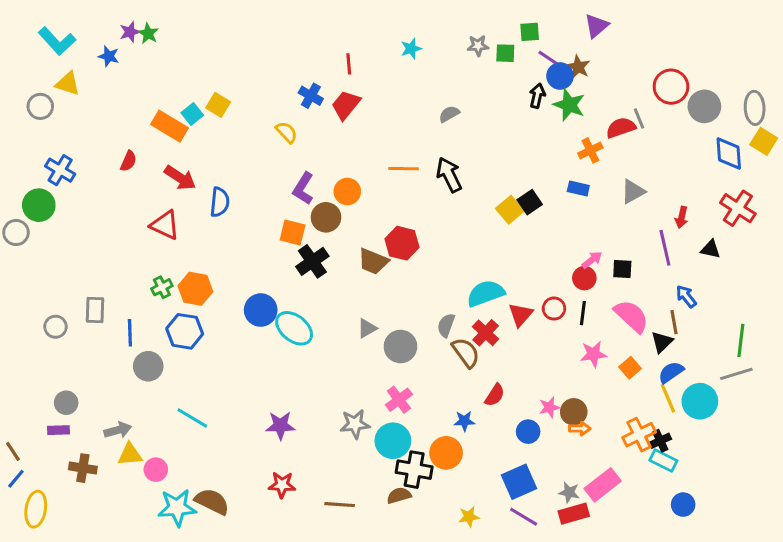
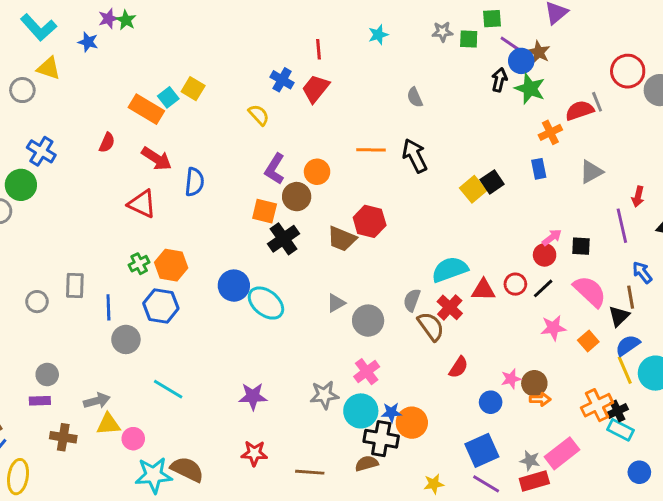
gray semicircle: (449, 114) -> (415, 97), turned -84
blue rectangle: (578, 188) -> (539, 169), turned 66
black line: (583, 313) -> (543, 288), turned 40
red triangle: (521, 315) -> (483, 290), turned 50
blue star: (464, 421) -> (391, 412), moved

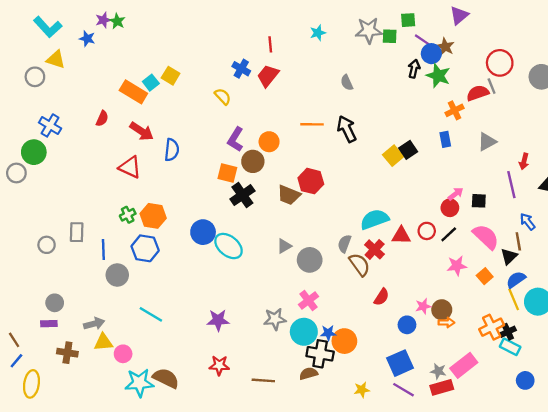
gray star: (442, 32) -> (369, 30), size x1.6
red circle: (628, 71) -> (500, 63), moved

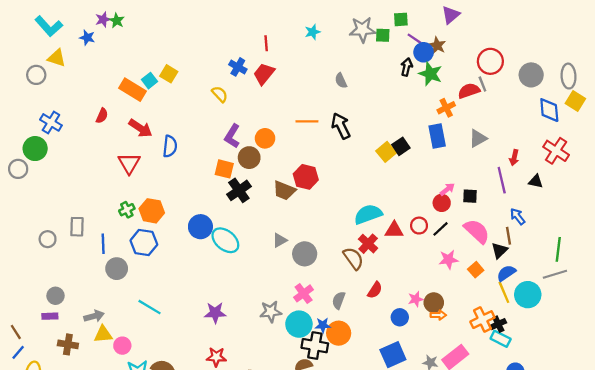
blue rectangle: (445, 139) -> (437, 136), size x1.5
red triangle: (130, 167) -> (129, 163), turned 35
gray semicircle: (344, 244) -> (339, 300), moved

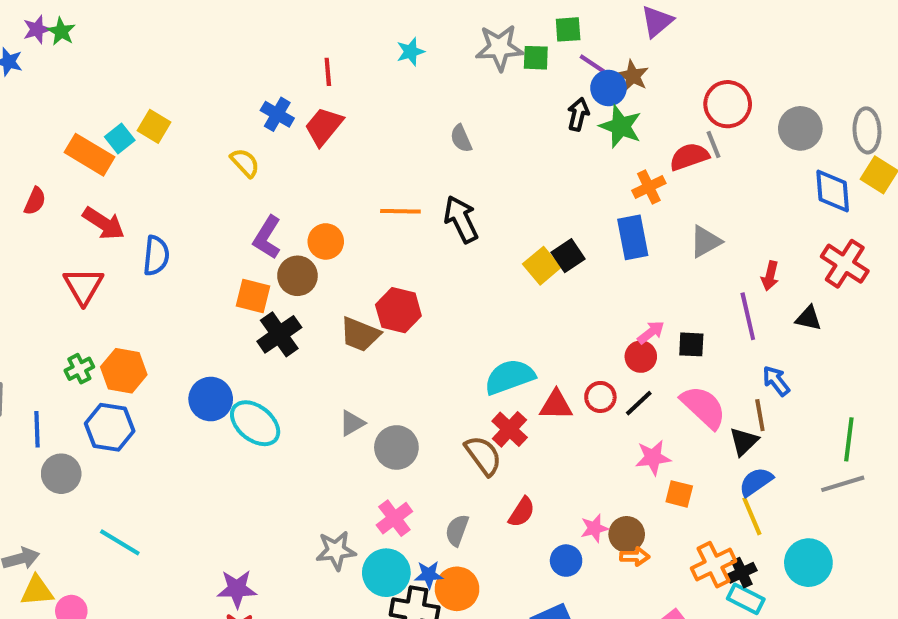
orange square: (476, 270) -> (679, 494), moved, turned -35
cyan circle: (528, 295) -> (808, 563), moved
purple star: (215, 313) -> (237, 589), moved

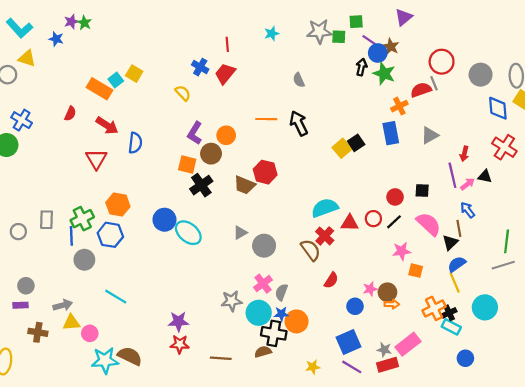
pink arrow: (651, 332) -> (468, 184), moved
green cross: (79, 369) -> (82, 219), moved, size x1.5
gray semicircle: (457, 530) -> (281, 292), moved

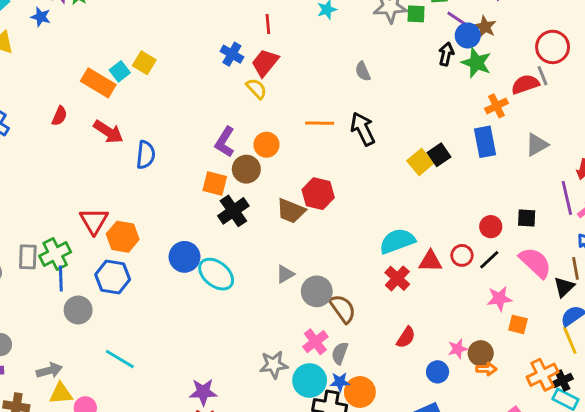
yellow semicircle: (183, 93) -> (256, 89), moved
red triangle: (96, 159) -> (94, 221), moved
green cross: (82, 219) -> (55, 254), moved
brown semicircle: (311, 250) -> (343, 309), moved

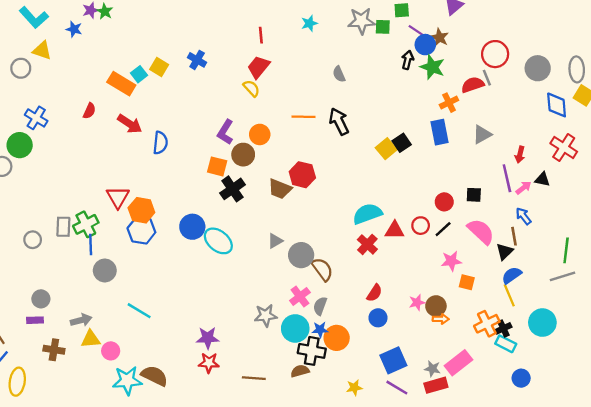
blue cross: (232, 54) -> (197, 60), moved
blue hexagon: (113, 277) -> (141, 230), moved
blue circle: (438, 372) -> (378, 318), moved

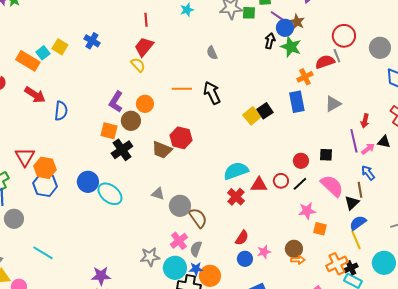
gray triangle: (275, 241) -> (158, 194), turned 48
pink star: (417, 302) -> (264, 252), moved

